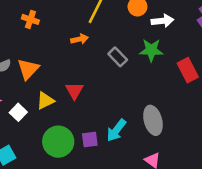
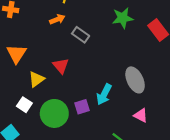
gray rectangle: (118, 57) -> (81, 35), moved
white square: (18, 112) -> (24, 105), moved

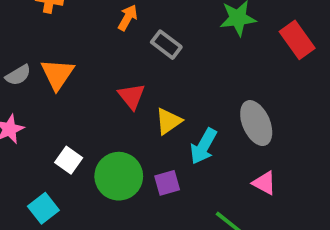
orange arrow: (57, 19) -> (128, 18), turned -40
yellow triangle: (36, 79) -> (168, 121), moved
purple square: (82, 107) -> (167, 183), moved

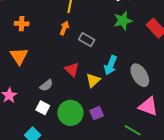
orange triangle: (57, 74) -> (19, 56), moved
gray semicircle: (18, 75) -> (46, 85), moved
cyan arrow: (203, 146) -> (111, 65), moved
pink triangle: (264, 183) -> (148, 106), size x1.5

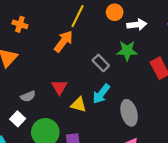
orange arrow: (64, 28) -> (63, 41), size x1.5
gray rectangle: (87, 40) -> (101, 63), moved
yellow triangle: (93, 80) -> (79, 105), turned 42

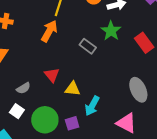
green star: (127, 51) -> (111, 31), turned -30
cyan arrow: (101, 94) -> (92, 106), moved
gray ellipse: (129, 113) -> (138, 90), moved

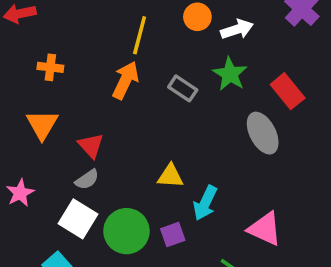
gray rectangle: (88, 46) -> (183, 88), moved
red triangle: (52, 75) -> (91, 146), moved
gray ellipse: (138, 90) -> (263, 133), moved
white square: (17, 111) -> (78, 219), size x1.5

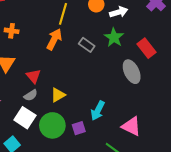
yellow triangle: (170, 176) -> (58, 95), moved, turned -35

